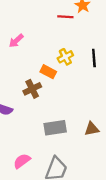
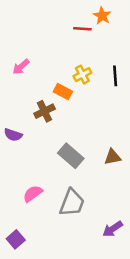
pink arrow: (16, 41) -> (21, 67), moved
gray rectangle: (55, 128) -> (71, 156), turned 50

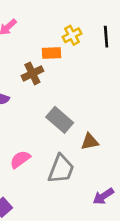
orange rectangle: (63, 92) -> (52, 53), turned -30
brown triangle: (113, 157) -> (90, 142), moved

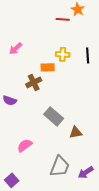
yellow cross: (72, 35) -> (63, 54), turned 32
gray trapezoid: (61, 169) -> (60, 166), moved

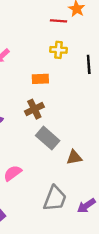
yellow cross: (63, 54) -> (59, 50), moved
brown cross: (34, 82) -> (34, 109), moved

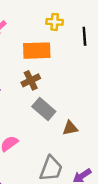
orange rectangle: (40, 79) -> (37, 51), size x1.6

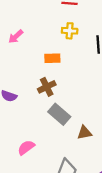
orange rectangle: (37, 51) -> (52, 58), size x0.6

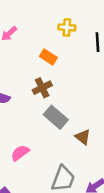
orange rectangle: (52, 58) -> (48, 57), turned 35
brown triangle: (84, 133) -> (83, 137), turned 49

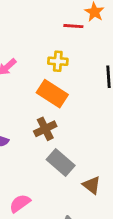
yellow cross: (67, 27) -> (58, 61), moved
orange rectangle: (48, 57) -> (52, 94), size x1.5

